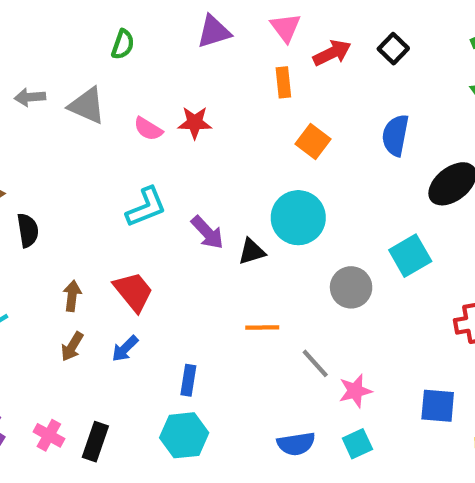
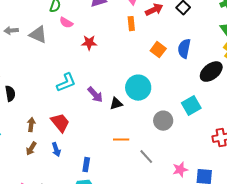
pink semicircle: (148, 129) -> (66, 23), moved
orange square: (313, 142) -> (158, 50), moved
blue arrow: (125, 349) -> (56, 150), turned -64
pink star: (355, 391) -> (180, 170), moved

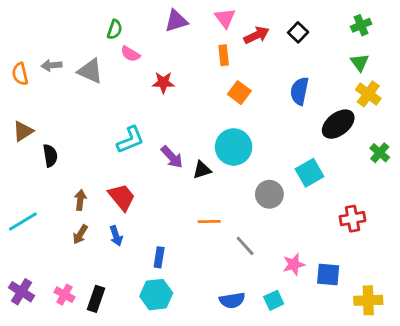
orange square: (158, 50) -> (239, 93), moved

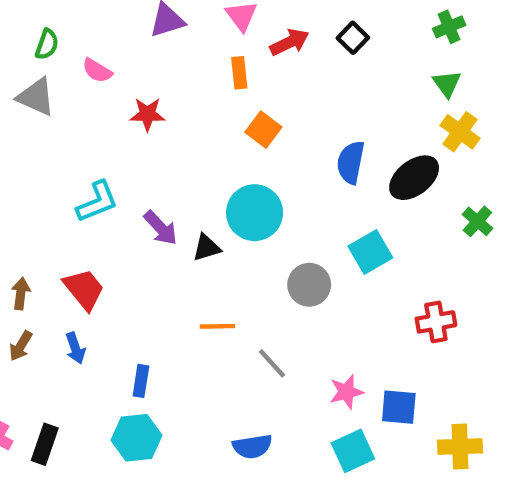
green semicircle: (115, 29) -> (47, 44), moved
blue semicircle: (299, 91) -> (351, 162), moved
cyan square: (274, 300) -> (353, 451), moved, size x1.4

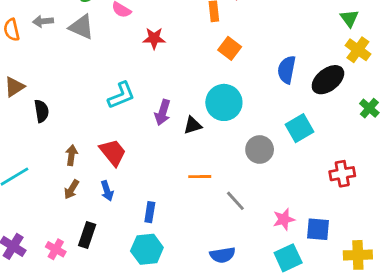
purple arrow: (161, 228) -> (163, 112), turned 60
black rectangle: (45, 444) -> (87, 235), moved

